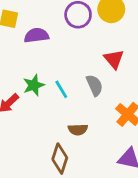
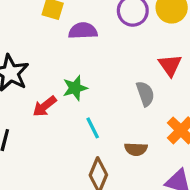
cyan line: (61, 89) -> (93, 128), moved
brown semicircle: (78, 130) -> (136, 149), moved

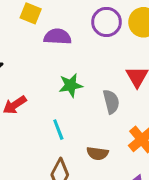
green star: (75, 88) -> (71, 85), moved

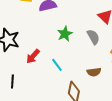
cyan line: (58, 130) -> (57, 65), moved

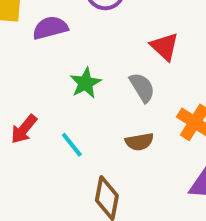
brown semicircle: (94, 72) -> (139, 142), moved

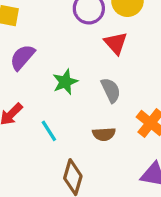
purple semicircle: (50, 28) -> (22, 57), moved, turned -40
red triangle: (165, 47) -> (116, 43), moved

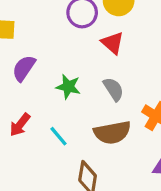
green star: (65, 82) -> (68, 87), turned -30
brown semicircle: (104, 134) -> (112, 133), size x1.6

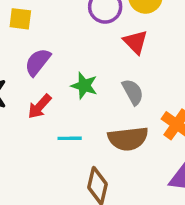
red arrow: (20, 125) -> (40, 106), moved
cyan line: (59, 136) -> (70, 138), turned -55

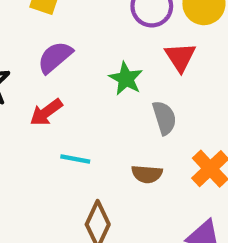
green star: (84, 86) -> (126, 79), moved
brown semicircle: (128, 139) -> (147, 174), size x0.6

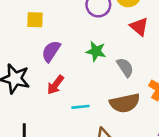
red triangle: (180, 57) -> (139, 27), moved
brown semicircle: (147, 174) -> (125, 103), size x1.6

